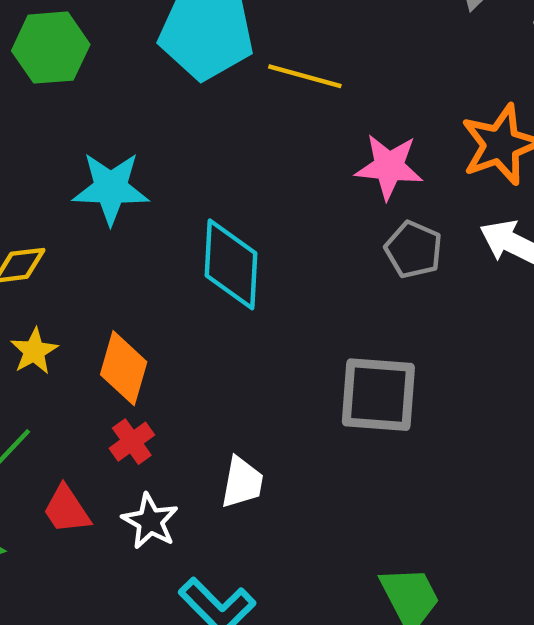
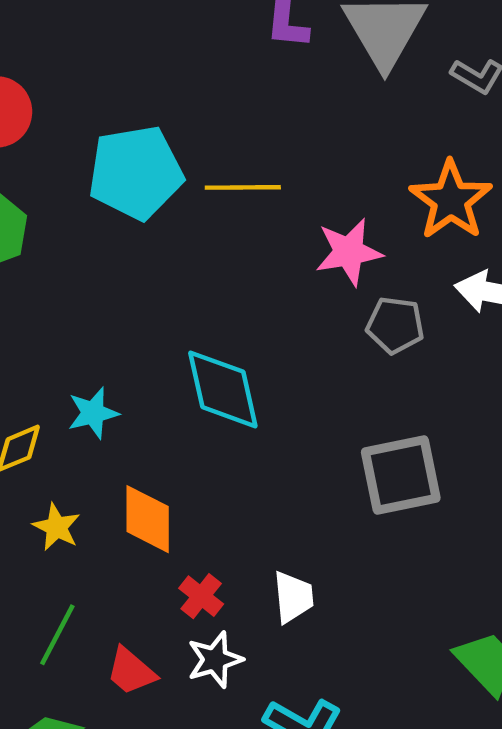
cyan star: (111, 188) -> (93, 413), moved, size x0.7
red cross: (132, 442) -> (201, 596), moved
white star: (150, 521) -> (215, 660), turned -30

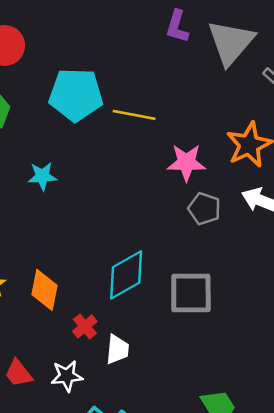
cyan diamond: (223, 389) -> (126, 275), moved, turned 62
cyan star: (93, 413) -> (42, 176), moved
red cross: (201, 596) -> (85, 326), moved

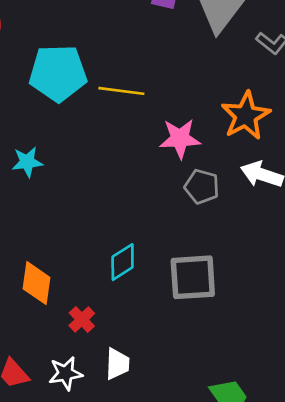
cyan diamond: (126, 275) -> (123, 262), size x0.7
white trapezoid: (117, 349) -> (117, 364), moved

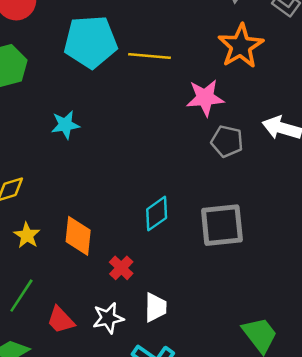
orange star: (246, 116) -> (241, 46), moved

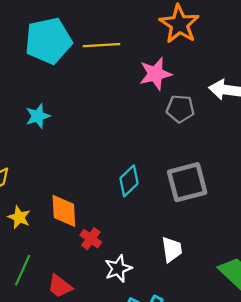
red cross: (121, 268) -> (91, 239), moved
white trapezoid: (156, 307) -> (172, 249), moved
white star: (108, 318) -> (118, 269), moved

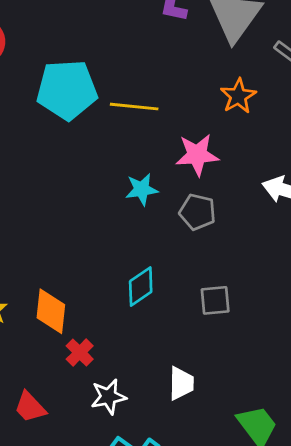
orange star: (179, 24) -> (238, 96), size x0.7
gray pentagon: (180, 109) -> (197, 212), moved
cyan star: (38, 116) -> (142, 189), moved
gray square: (187, 182) -> (215, 300), size x0.6

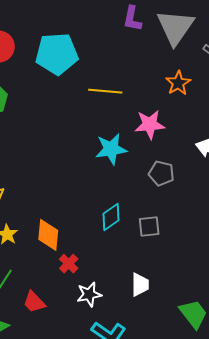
cyan pentagon: (67, 90) -> (57, 54), moved
cyan star: (142, 189) -> (111, 149), size x1.4
gray pentagon: (197, 212) -> (161, 173), moved
gray square: (215, 300) -> (149, 226), moved

